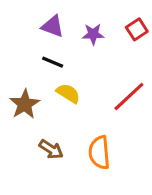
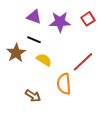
purple star: (93, 34) -> (60, 22), size x1.5
brown star: (25, 104) -> (16, 53), moved
orange semicircle: (99, 153) -> (64, 84), moved

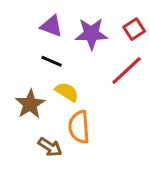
brown star: (16, 53) -> (30, 104), moved
red line: (83, 62) -> (127, 70), moved
orange semicircle: (64, 84) -> (79, 127), moved

